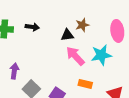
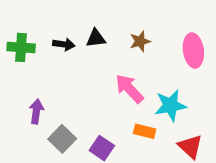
black triangle: (67, 35) -> (96, 38), moved
cyan star: (101, 55) -> (171, 105), moved

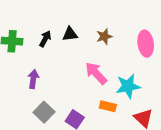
black arrow: (64, 44) -> (45, 39), turned -70
purple arrow: (36, 111) -> (33, 79), moved

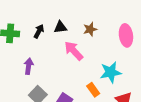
pink arrow: (96, 73) -> (74, 51), moved
orange rectangle: (108, 106) -> (93, 90), turned 40

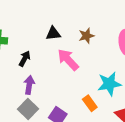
black arrow: (39, 31) -> (25, 59), moved
purple arrow: (29, 66) -> (29, 85), moved

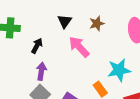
black triangle: (53, 33) -> (65, 21), turned -48

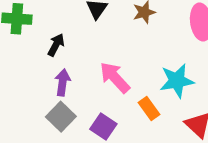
pink arrow: (79, 47) -> (115, 77), moved

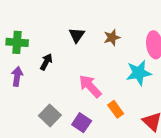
cyan star: (177, 81) -> (139, 73), moved
purple arrow: (63, 82) -> (17, 76), moved

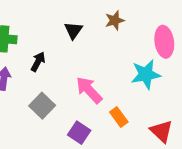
brown star: (112, 38) -> (115, 20), moved
gray square: (50, 115) -> (42, 106), moved

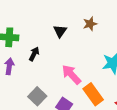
gray square: (42, 106) -> (37, 96), moved
orange rectangle: (119, 117) -> (93, 94), size x1.5

